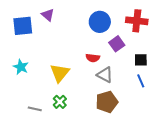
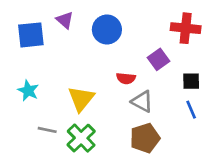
blue circle: (100, 22) -> (107, 30), moved
green cross: (60, 102) -> (81, 138), size x1.5
gray line: (35, 109) -> (47, 130), moved

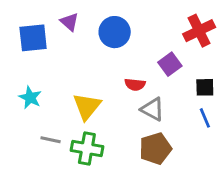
red cross: (186, 28) -> (199, 31), turned -32
green cross: (81, 138) -> (87, 149), turned -36

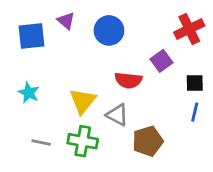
red semicircle: (135, 84) -> (128, 80), size x1.4
gray triangle: (152, 109) -> (117, 115), moved
blue line: (205, 118) -> (195, 112), turned 36
gray line: (51, 140) -> (41, 143), moved

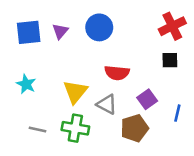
purple triangle: (66, 21) -> (60, 31), moved, turned 30
purple square: (162, 61) -> (147, 99), moved
black square: (195, 83) -> (170, 60), moved
blue line: (195, 112) -> (177, 113), moved

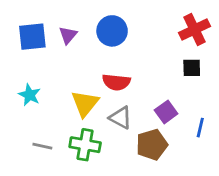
red semicircle: (117, 73) -> (116, 82), moved

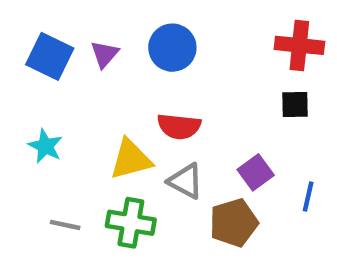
red cross: (195, 29) -> (299, 45), turned 32
blue square: (32, 37) -> (50, 56), turned 32
yellow triangle: (85, 103) -> (131, 159), turned 36

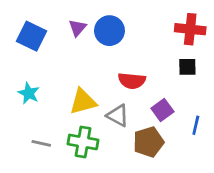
purple triangle: (105, 54) -> (77, 28), moved
red semicircle: (179, 126) -> (132, 81), moved

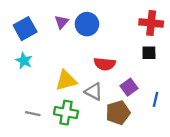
blue square: (32, 36) -> (25, 29), turned 35
cyan star: (29, 93) -> (24, 61), moved

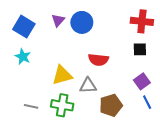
blue square: (25, 29) -> (24, 27), turned -30
purple square: (129, 87) -> (142, 81), moved
gray triangle: (94, 92) -> (88, 86), turned -30
blue line: (156, 99) -> (147, 102), moved, turned -40

